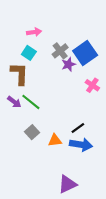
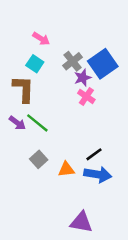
pink arrow: (34, 32) -> (41, 39), turned 40
pink cross: (92, 85) -> (86, 96), moved
purple triangle: (67, 184) -> (81, 222), turned 36

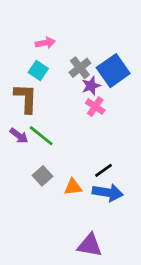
pink arrow: (41, 39) -> (45, 43), turned -42

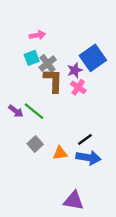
gray cross: (80, 68) -> (48, 63), moved
cyan square: (38, 71) -> (32, 58), turned 35
brown L-shape: (26, 98) -> (53, 80), moved

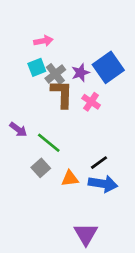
purple star: (75, 70) -> (80, 73), moved
green line: (34, 111) -> (49, 143), moved
purple triangle: (74, 201) -> (86, 234), turned 50

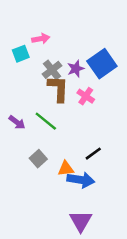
cyan square: (37, 67) -> (21, 54), moved
green line: (49, 143) -> (46, 121), moved
blue arrow: (103, 184) -> (81, 180), moved

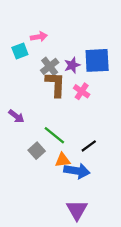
blue square: (102, 64) -> (97, 60), turned 32
green line: (46, 121) -> (54, 135), moved

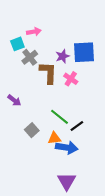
gray cross: (50, 66) -> (30, 57), moved
green line: (54, 135) -> (59, 117), moved

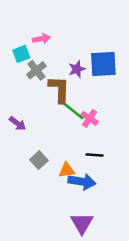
pink cross: (71, 79) -> (90, 118), moved
green line: (59, 117) -> (73, 111), moved
black line: (77, 126) -> (95, 155), turned 40

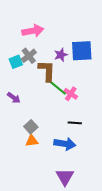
pink arrow: (41, 39) -> (33, 31), size x1.5
cyan square: (21, 54) -> (16, 62), moved
orange triangle: (67, 170) -> (32, 141), moved

